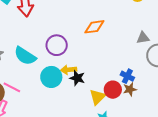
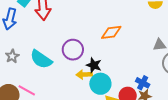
cyan circle: (51, 77) -> (100, 84), moved
black star: (77, 78) -> (94, 65), moved

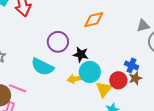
cyan semicircle: (41, 59) -> (42, 67), moved
yellow arrow: (84, 75) -> (75, 79), moved

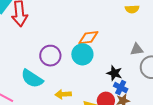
black star: (81, 54) -> (114, 73), moved
cyan circle: (90, 72) -> (82, 54), moved

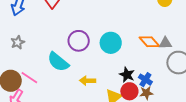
orange diamond: (88, 38) -> (149, 42), moved, turned 50
black star: (114, 73) -> (127, 75), moved

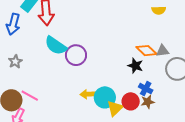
cyan circle: (111, 43) -> (105, 97), moved
cyan semicircle: (58, 62) -> (56, 46), moved
black star: (127, 75) -> (135, 66), moved

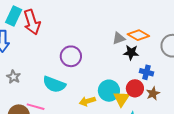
cyan semicircle: (56, 46) -> (54, 84), moved
gray triangle: (163, 51) -> (119, 38), moved
yellow arrow: (88, 94) -> (87, 101), moved
brown star: (148, 102) -> (153, 94), moved

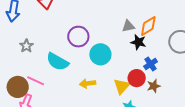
orange diamond: (138, 35) -> (148, 26), turned -70
blue cross: (146, 72) -> (151, 64), turned 32
gray star: (13, 77) -> (26, 46), moved
cyan circle: (109, 91) -> (100, 54), moved

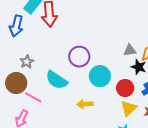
red circle: (137, 78) -> (125, 88), moved
yellow triangle: (122, 86) -> (129, 108), moved
brown circle: (18, 87) -> (16, 83), moved

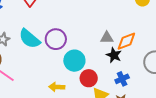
cyan semicircle: (57, 80) -> (29, 39), moved
red circle: (125, 88) -> (89, 78), moved

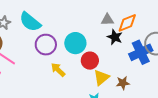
purple circle: (56, 39) -> (46, 45), moved
blue cross: (122, 79) -> (141, 52), moved, size x1.6
yellow arrow: (57, 87) -> (58, 70), turned 42

